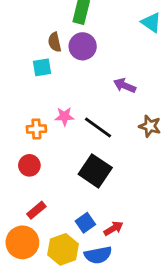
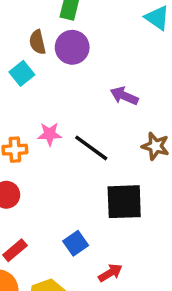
cyan square: (42, 67) -> (22, 73), turned -30
black square: (95, 171) -> (124, 202), moved, turned -36
blue square: (85, 223) -> (76, 243), moved

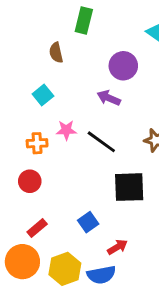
purple circle: (72, 47) -> (123, 66), moved
cyan square: (22, 73) -> (43, 95), moved
purple arrow: (124, 96) -> (109, 98), moved

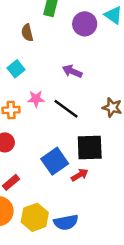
purple circle: (123, 66) -> (85, 24), moved
blue square: (88, 222) -> (55, 161), moved, size x1.5
red arrow: (117, 247) -> (80, 175), moved

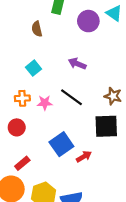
cyan square: (16, 69) -> (33, 68), moved
pink star: (36, 99) -> (45, 103), moved
black square: (90, 147) -> (106, 126), moved

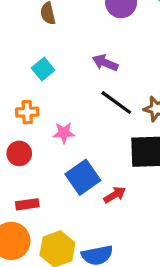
black line: (72, 97) -> (116, 103), moved
pink star: (45, 103) -> (64, 133), moved
red rectangle: (22, 163) -> (27, 204), turned 32

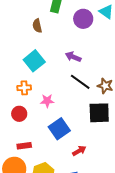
cyan square: (43, 69) -> (34, 61), size x1.5
red arrow: (115, 195) -> (79, 151), moved

